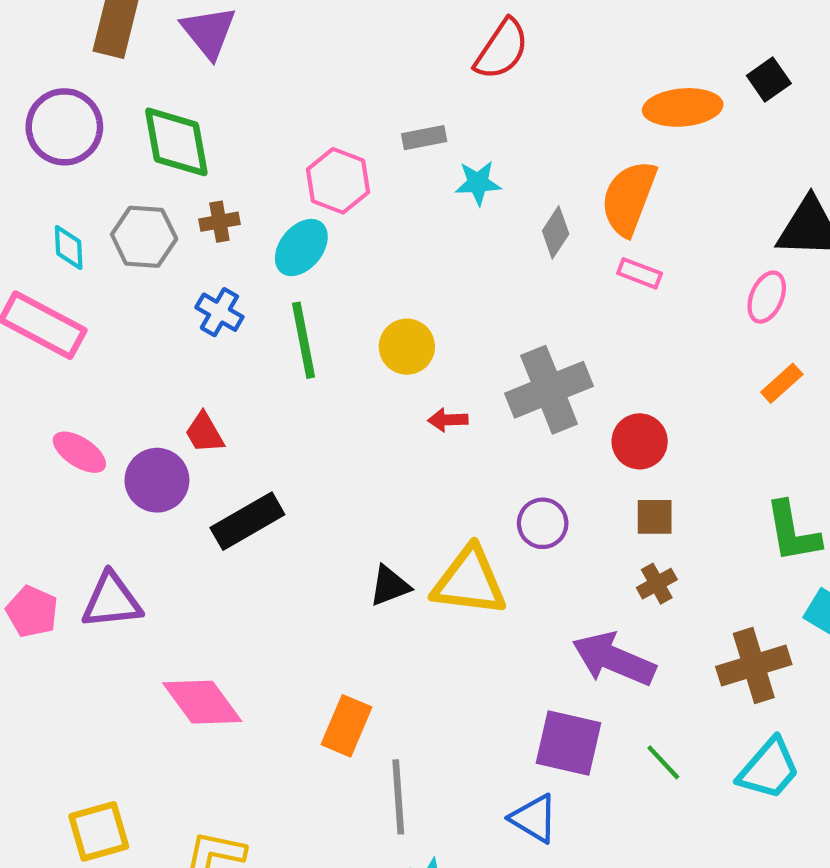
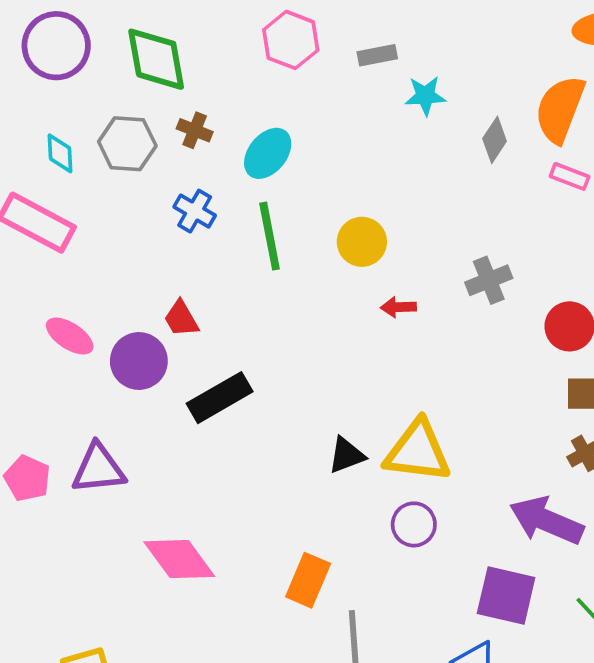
pink hexagon: (338, 181) -> (291, 40), moved
brown cross: (219, 222) -> (195, 130), turned 32
gray cross: (549, 390) -> (489, 280), size x0.6
purple circle: (543, 523) -> (414, 524), moved

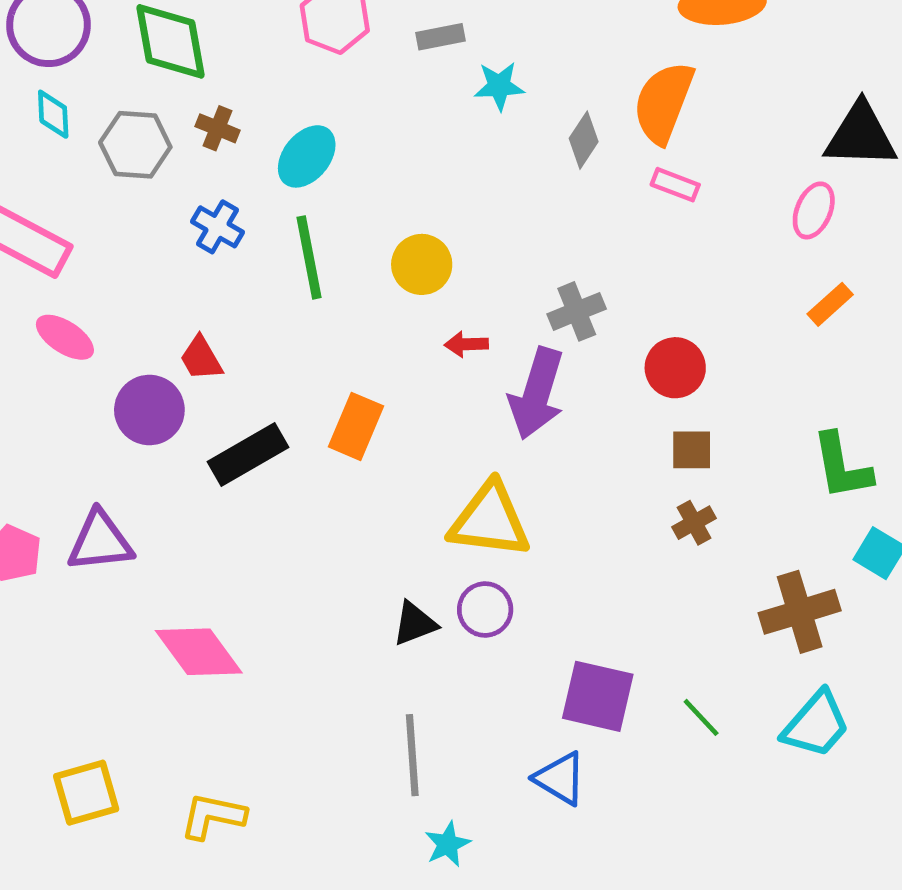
cyan diamond: (60, 153) -> (53, 114), moved
pink ellipse: (70, 336) -> (65, 337), moved
black triangle: (347, 455) -> (415, 624), moved
purple arrow: (546, 521) -> (537, 394), moved, turned -96
orange rectangle: (308, 580) -> (356, 426), moved

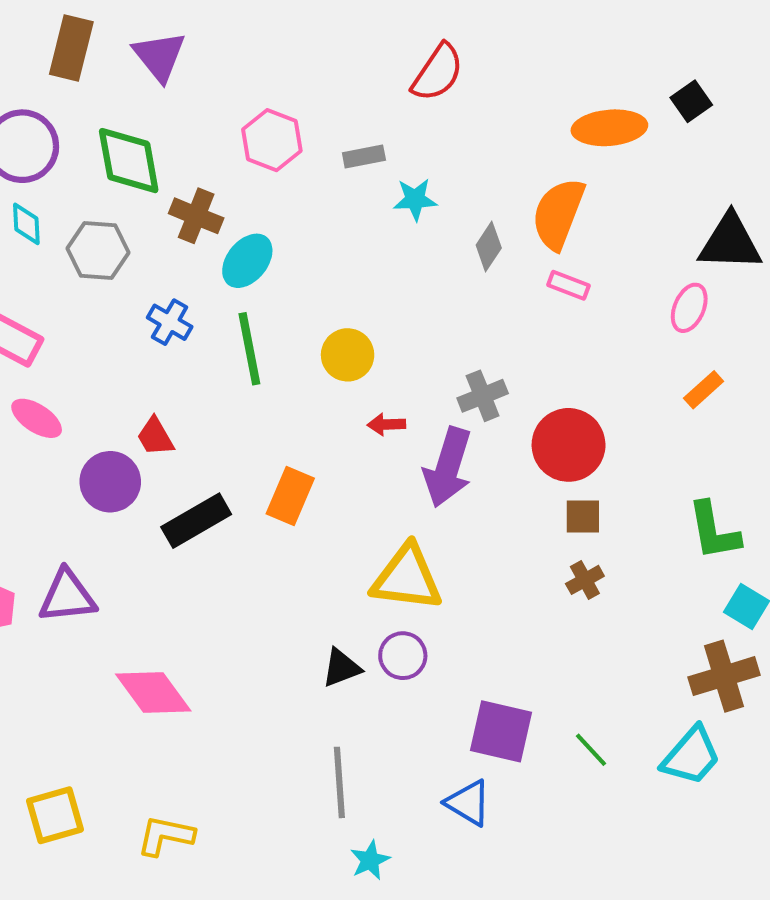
brown cross: (217, 128) -> (196, 216), moved, size x1.4
red circle: (675, 368) -> (569, 445), size x1.4
brown cross: (800, 612) -> (724, 676), moved

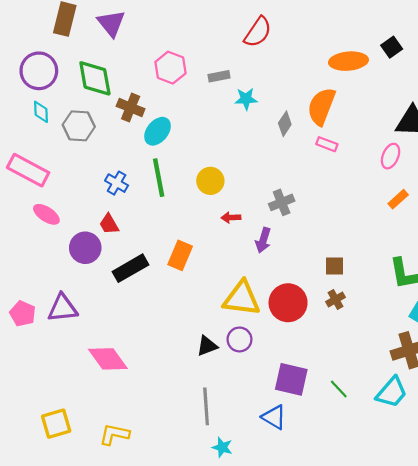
blue cross: (170, 322) -> (117, 183), moved
red circle: (569, 445) -> (288, 303), moved
purple arrow: (448, 467) -> (263, 240), size x0.6
cyan star: (370, 860) -> (222, 447), turned -30

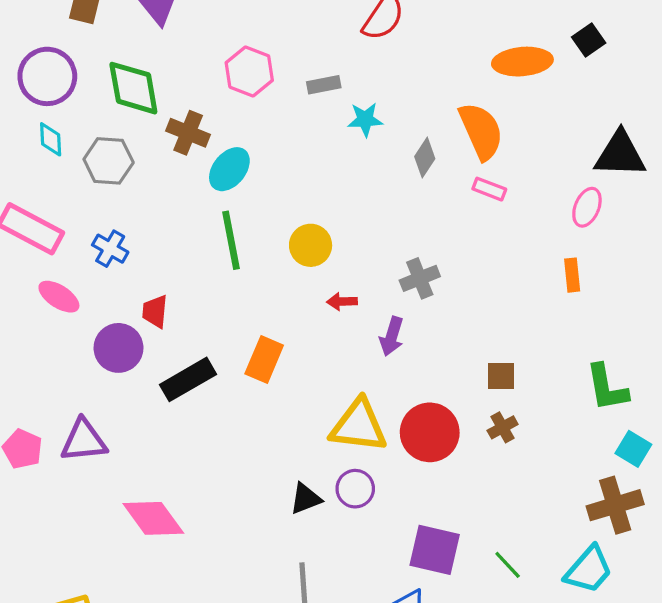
orange semicircle: (321, 106) -> (481, 131), turned 135
blue cross: (117, 183) -> (110, 249), moved
orange rectangle: (398, 199) -> (572, 275), moved, turned -54
red trapezoid: (109, 224) -> (155, 312), turned 35

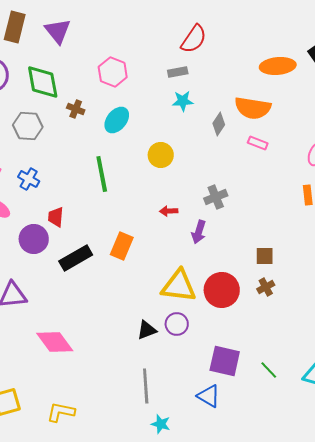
gray rectangle: (324, 85) -> (178, 72), moved
orange semicircle: (481, 131) -> (253, 108), turned 123
brown cross: (188, 133) -> (76, 109), size x0.7
cyan ellipse: (229, 169) -> (117, 120), moved
yellow circle: (311, 245) -> (161, 155), moved

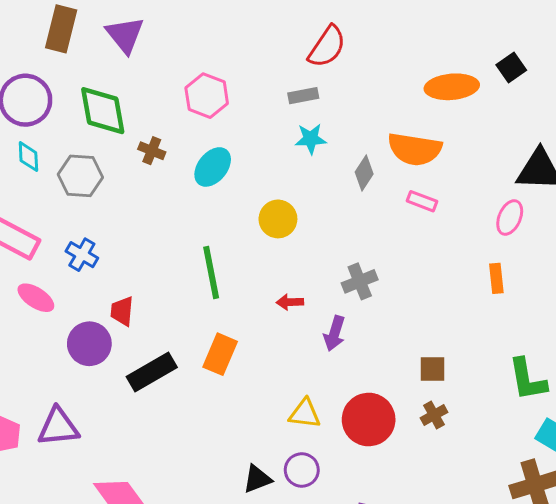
green line: (102, 174) -> (211, 272), moved
yellow triangle: (179, 286) -> (305, 414), size x0.6

